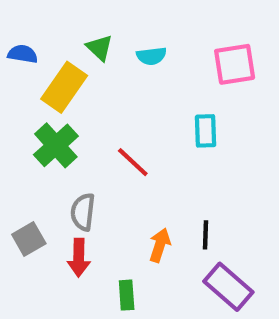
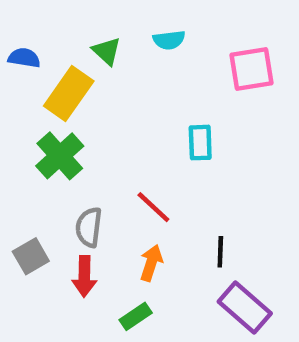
cyan semicircle: (151, 56) -> (169, 40), moved
cyan rectangle: (206, 131) -> (200, 143), moved
red line: (133, 162) -> (153, 207), moved
orange arrow: (160, 245) -> (151, 263), moved
green rectangle: (127, 295) -> (136, 316), turned 60

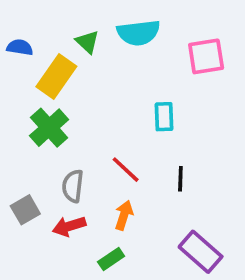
cyan semicircle: (169, 40) -> (138, 33), size x1.6
black line: (220, 252) -> (180, 179), moved
red arrow: (84, 276) -> (69, 226), turned 72

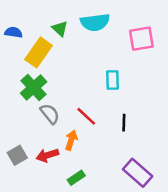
gray semicircle: (73, 186) -> (50, 114), moved, turned 135
gray square: (25, 210) -> (17, 155), moved
orange arrow: (124, 215) -> (71, 140), moved

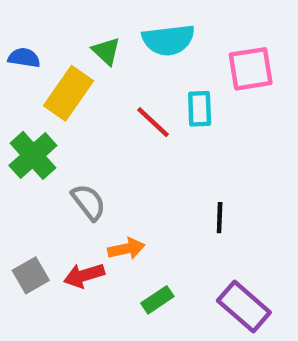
cyan rectangle: (113, 80) -> (200, 109), moved
green cross: (34, 88) -> (33, 155), moved
red line: (86, 116) -> (153, 122), moved
orange arrow: (71, 140) -> (126, 249), turned 60
green rectangle: (76, 178) -> (157, 300), moved

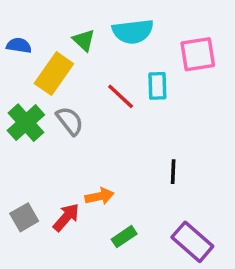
gray semicircle: (88, 202) -> (70, 121), moved
red arrow: (84, 275) -> (66, 217), turned 148

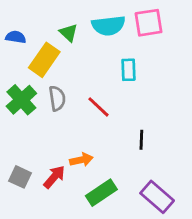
pink square: (198, 54) -> (148, 23), moved
red line: (121, 96) -> (99, 107), moved
gray semicircle: (70, 121) -> (57, 98), turned 30
gray square: (24, 217) -> (20, 177), turned -35
green rectangle: (124, 237) -> (101, 193), size x1.5

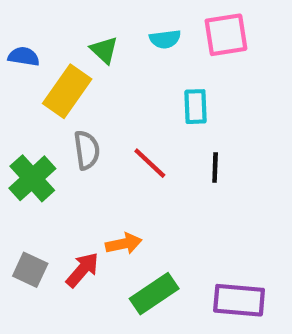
cyan semicircle: (109, 26) -> (165, 39), size x0.6
green cross: (21, 100) -> (32, 178), moved
black line: (141, 140) -> (215, 167), moved
purple rectangle: (157, 197) -> (239, 300), turned -36

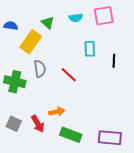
black line: (215, 167) -> (114, 61), moved
green cross: (32, 178) -> (15, 82), turned -35
red arrow: (82, 270) -> (38, 124), turned 108
green rectangle: (154, 294) -> (71, 135), turned 55

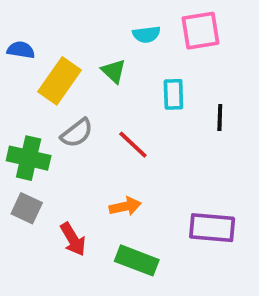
green triangle: (48, 23) -> (114, 71), moved
gray semicircle: (40, 69) -> (77, 133), turned 60
orange arrow: (57, 112) -> (125, 206), moved
gray square: (14, 124) -> (27, 208), moved
purple rectangle: (110, 138) -> (212, 228), moved

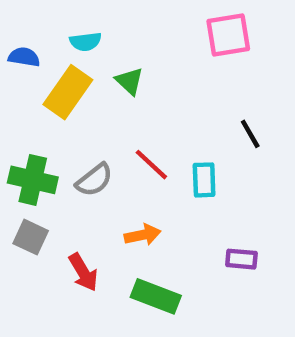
cyan semicircle: (146, 34) -> (85, 42), moved
cyan rectangle: (173, 94) -> (204, 180), moved
black line: (220, 118) -> (250, 134), turned -32
gray semicircle: (77, 133) -> (94, 180), moved
purple rectangle: (212, 228) -> (241, 259), size x0.6

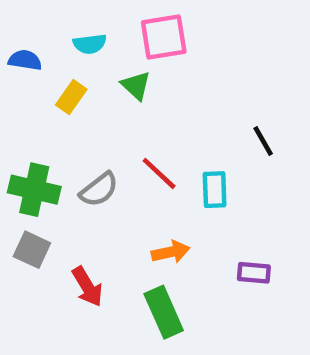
pink square: (228, 35) -> (164, 37), moved
yellow rectangle: (68, 92) -> (71, 97), size x0.6
orange arrow: (143, 235) -> (171, 252), moved
green rectangle: (156, 296) -> (164, 312), turned 45

